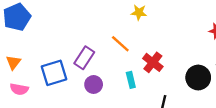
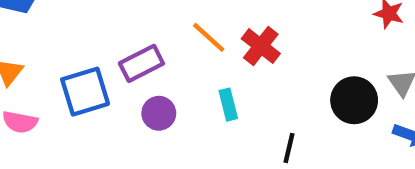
purple rectangle: (84, 58) -> (141, 63), turned 30
red cross: (153, 62) -> (261, 46), moved

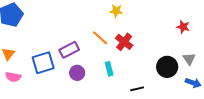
black line: (289, 148) -> (137, 89), turned 64

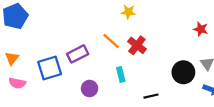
purple circle: (77, 73) -> (90, 88), moved

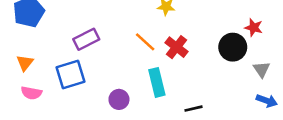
purple rectangle: (78, 54) -> (86, 39), moved
black circle: (183, 72) -> (233, 47), moved
cyan rectangle: (121, 74) -> (157, 82), size x1.5

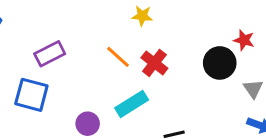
blue square: (71, 75) -> (31, 95), turned 32
cyan rectangle: (157, 82) -> (132, 104), turned 72

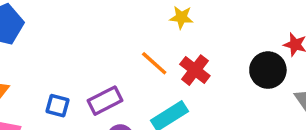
purple rectangle: (50, 54) -> (105, 101), moved
blue square: (31, 95) -> (57, 106), size x0.6

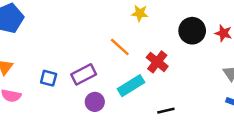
red cross: (195, 70) -> (157, 62), moved
black circle: (268, 70) -> (192, 31), moved

